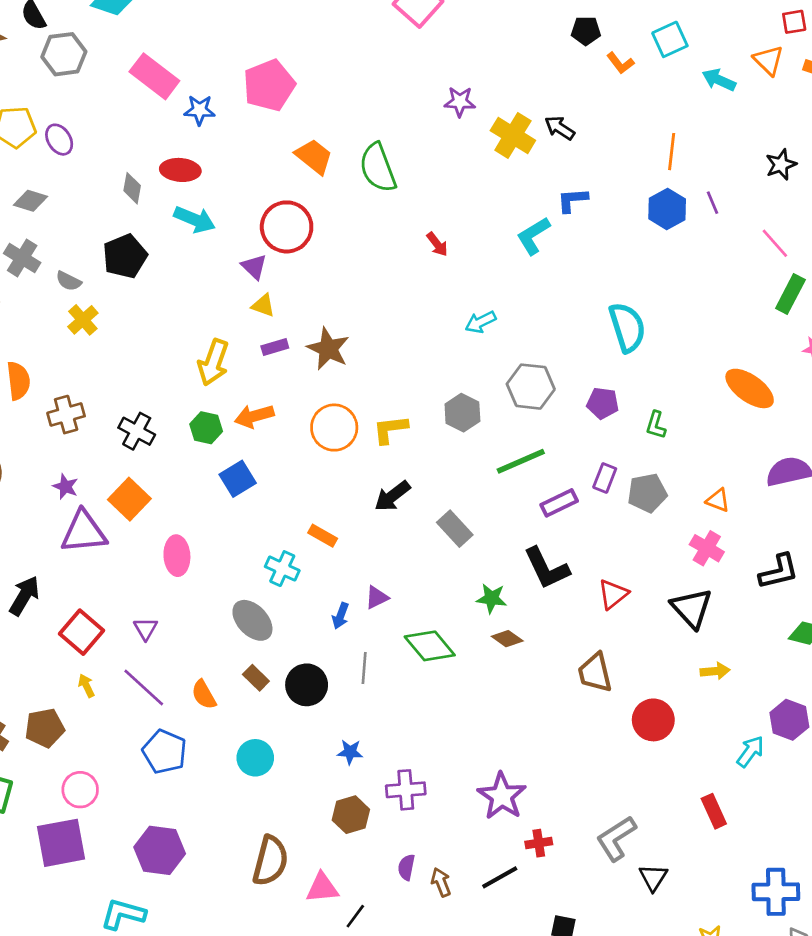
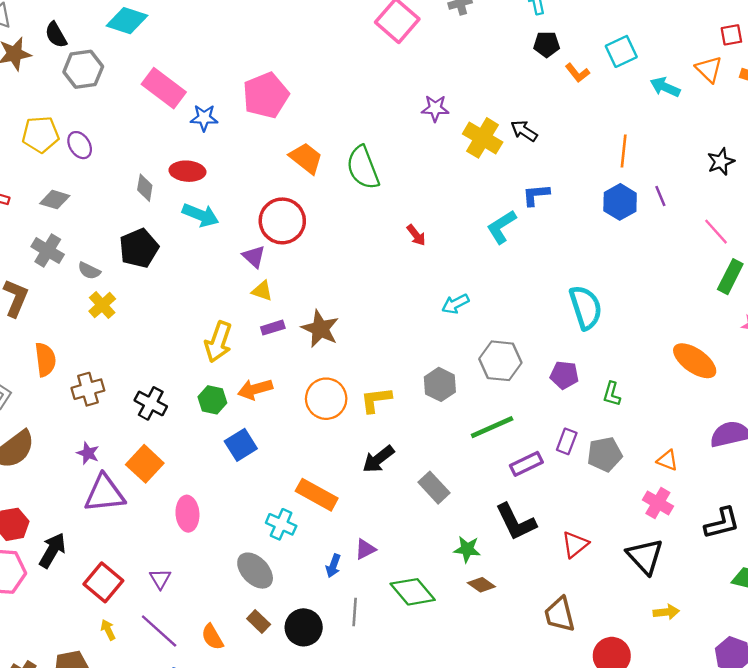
orange rectangle: (323, 536) -> (317, 495), size x1.6

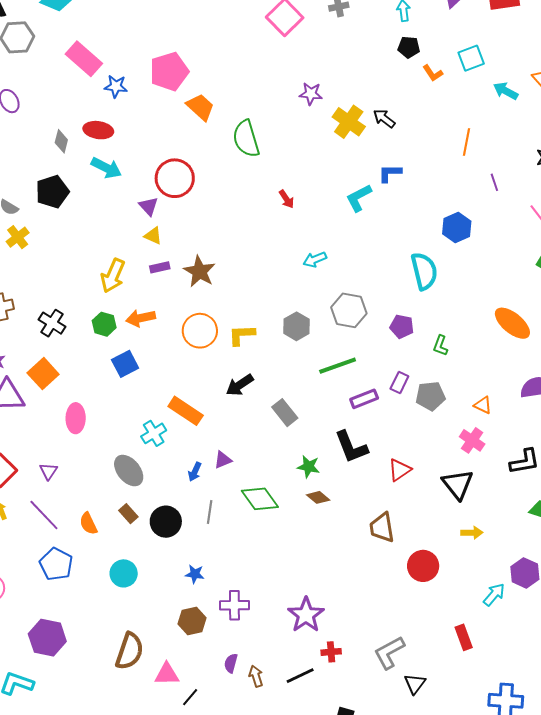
orange trapezoid: (306, 158) -> (200, 107), moved
blue hexagon: (620, 202) -> (457, 228), moved
cyan cross: (281, 524) -> (154, 433), turned 30

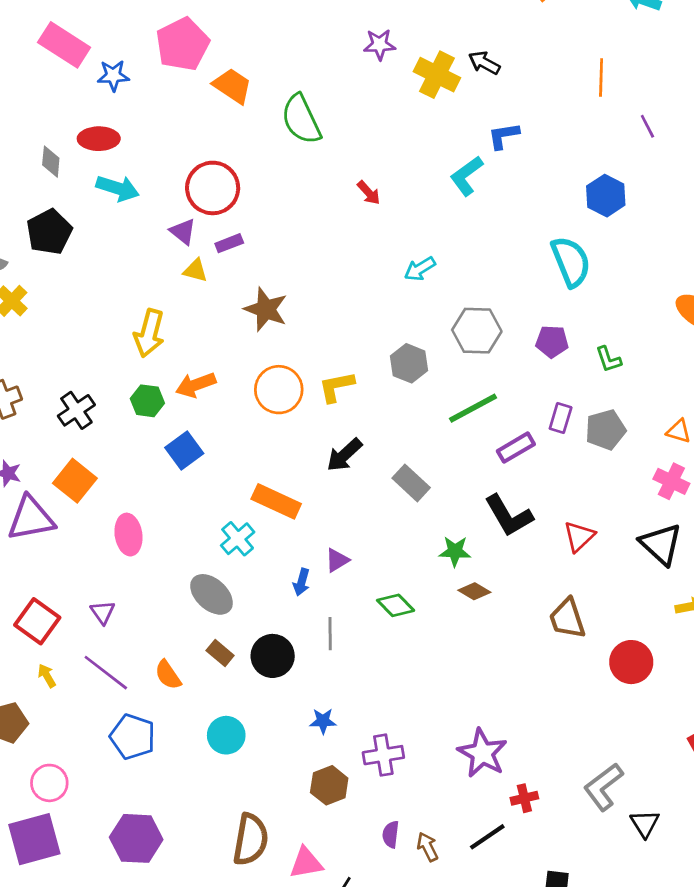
purple rectangle: (160, 267) -> (229, 243), moved
black cross: (52, 323) -> (76, 410), turned 32
green L-shape: (440, 346) -> (608, 359), turned -30
green diamond: (260, 499) -> (396, 605), size x0.7

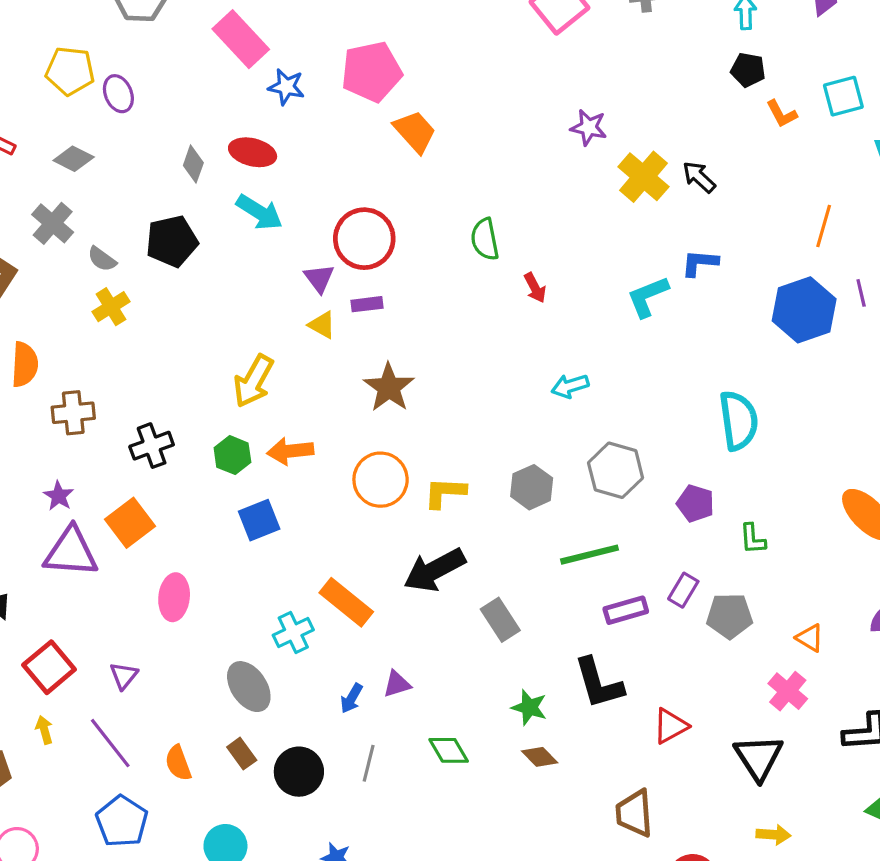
green semicircle: (301, 119) -> (485, 239), moved, size x0.7
blue hexagon: (606, 196) -> (804, 310), moved, size x1.4
black arrow: (344, 455) -> (434, 570), size x1.4

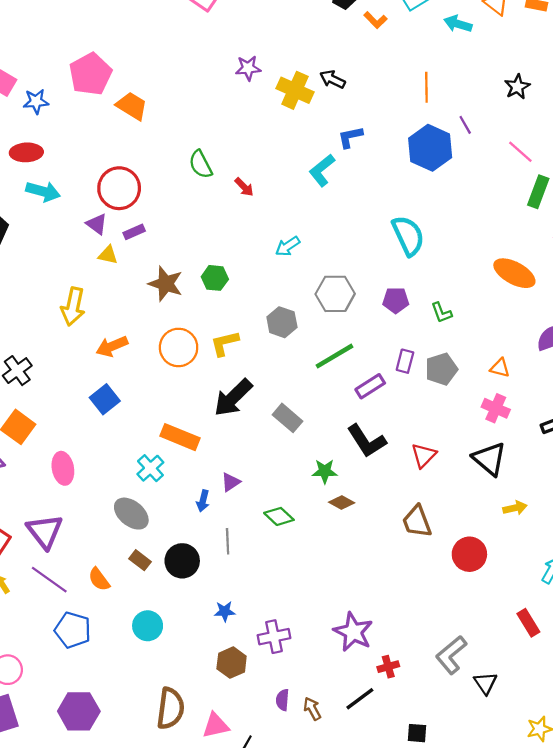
green hexagon: (232, 455) -> (215, 278), moved
purple triangle: (124, 676) -> (45, 531), size x1.8

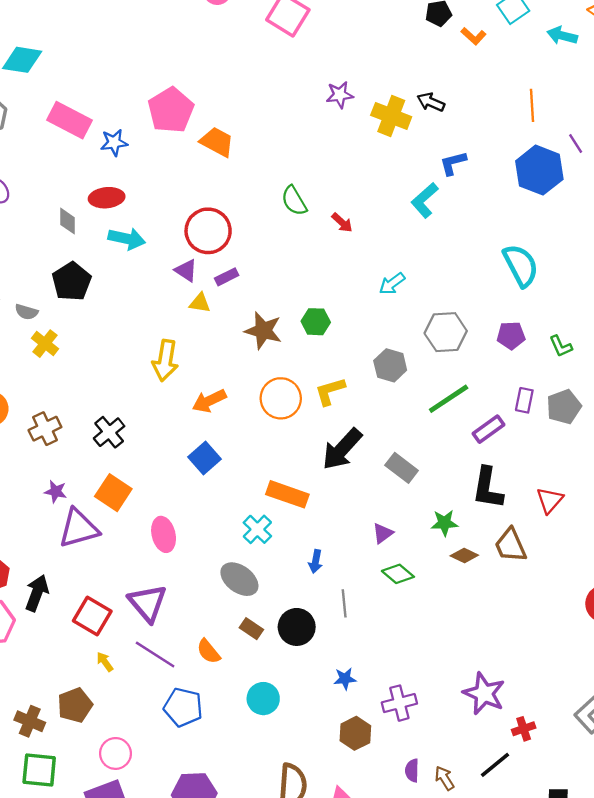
black L-shape: (367, 441) -> (488, 488), turned 45
purple triangle: (231, 482) -> (383, 533), moved
brown trapezoid: (417, 522) -> (511, 545), moved

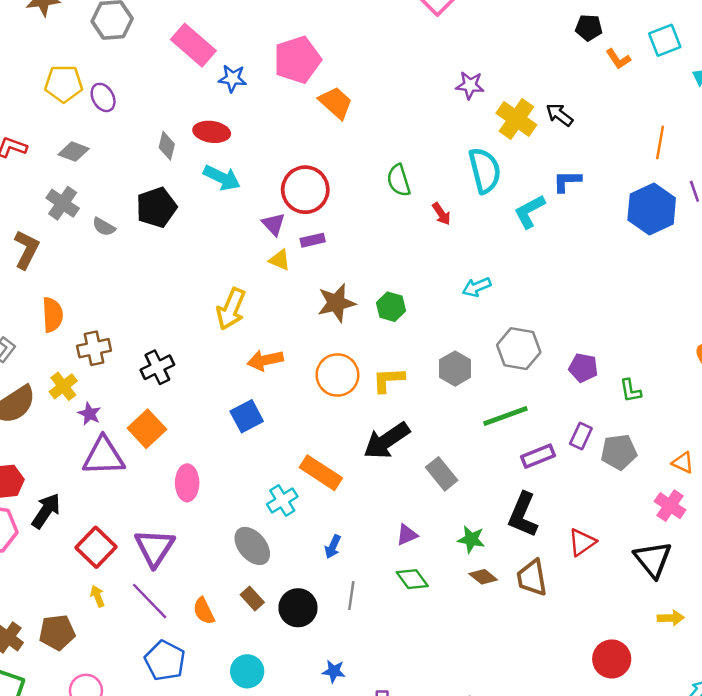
cyan semicircle: (521, 265) -> (485, 170), moved
brown star: (263, 331) -> (336, 303), turned 30
yellow cross: (45, 344) -> (63, 386), moved

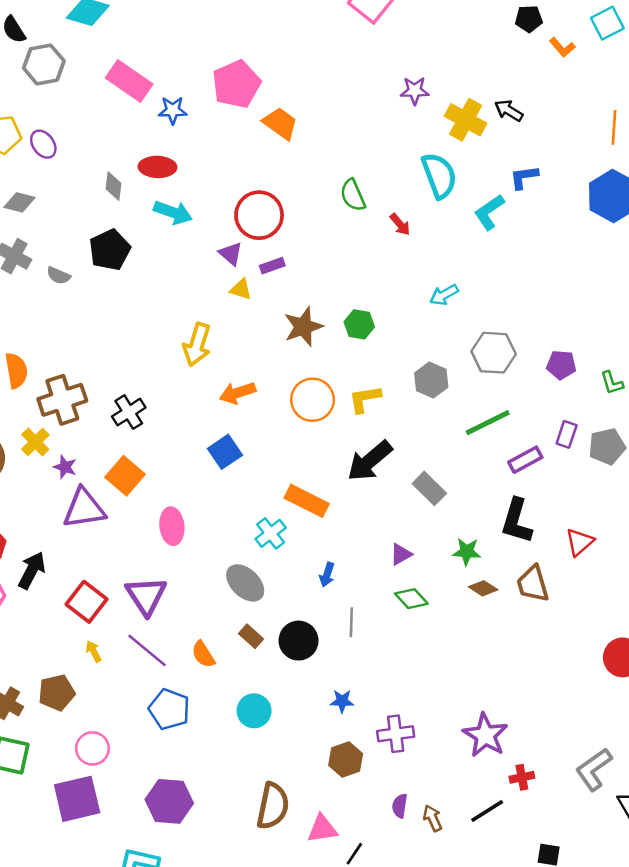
brown cross: (94, 348) -> (62, 400), size x1.4

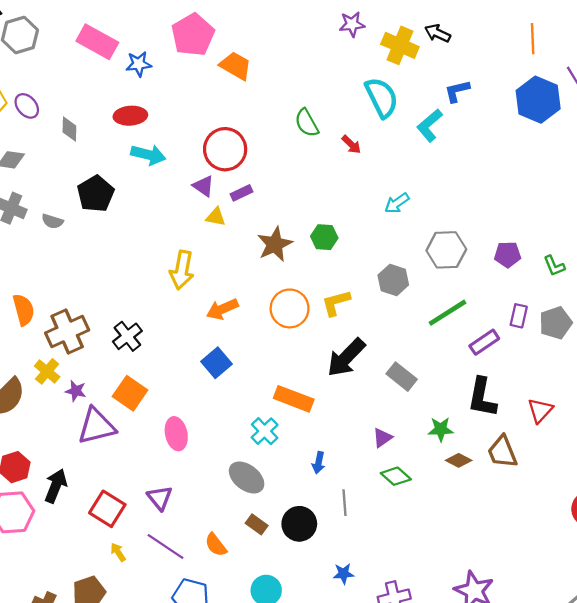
gray diamond: (113, 186) -> (69, 129), moved
purple triangle: (146, 596) -> (160, 498), size x0.7

